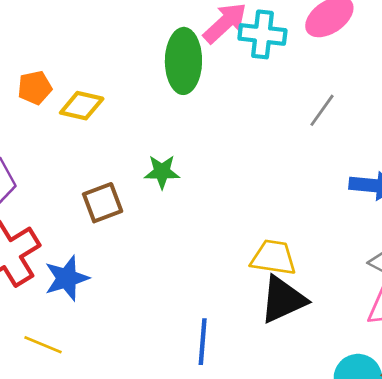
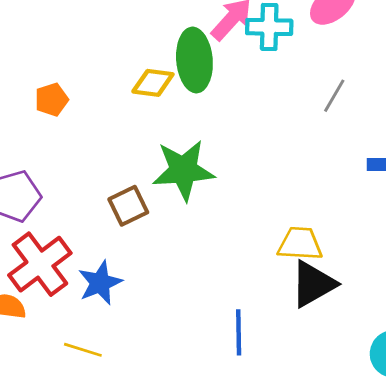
yellow diamond: (82, 106) -> (153, 83), moved
green star: (162, 172) -> (183, 170), size x1.8

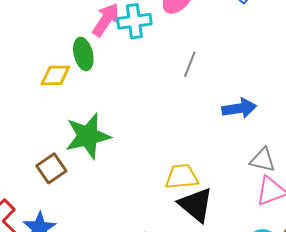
green ellipse: (194, 60) -> (83, 54), size x0.7
black triangle: (313, 284) -> (196, 205), turned -42

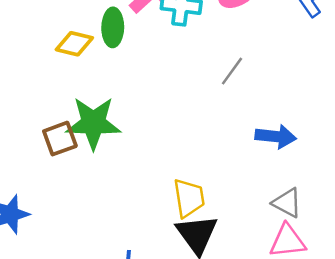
brown square: (51, 168) -> (60, 139), moved
yellow trapezoid: (182, 177) -> (189, 198), turned 72

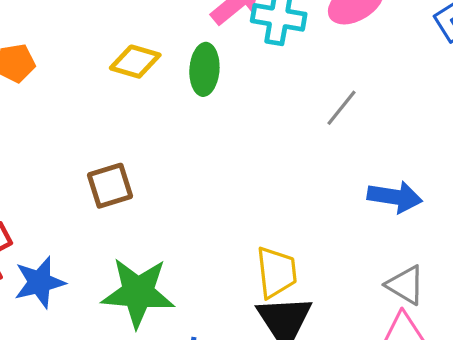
green ellipse: (113, 27) -> (204, 69), moved
green star: (93, 123) -> (138, 293), moved

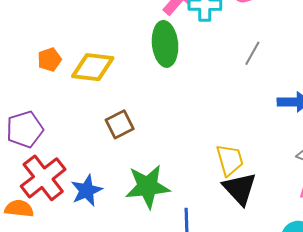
yellow diamond: (135, 62) -> (93, 67), moved, size x1.4
green ellipse: (204, 69) -> (165, 44), size x1.4

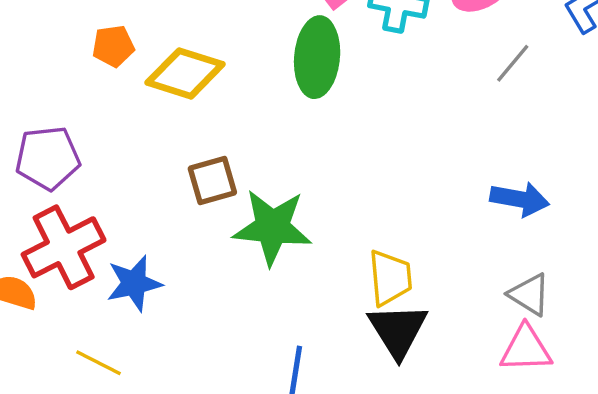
gray line: (252, 53) -> (513, 63), moved
green star: (148, 187) -> (272, 227), moved

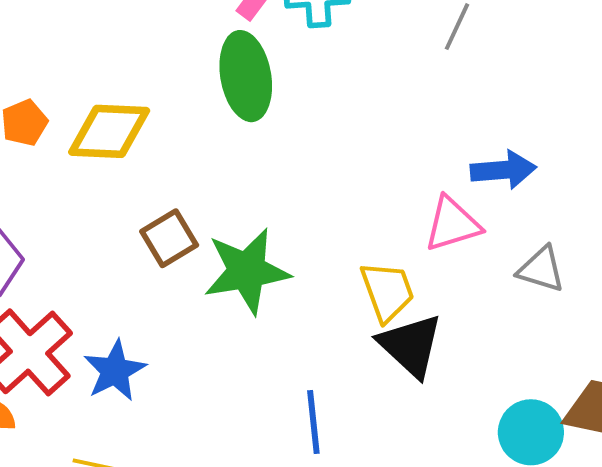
pink triangle: (526, 349) -> (452, 224), moved

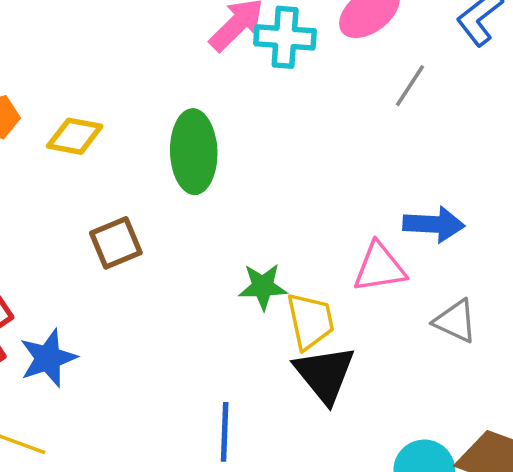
green ellipse: (246, 76) -> (194, 152), moved
yellow diamond: (109, 131) -> (75, 136), size x0.7
green star: (247, 271) -> (263, 287), moved, size x0.6

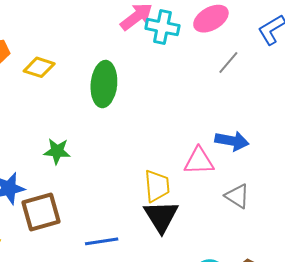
brown square: (116, 243) -> (41, 212), moved, size x1.4
green star: (263, 287) -> (57, 151), moved
blue line: (225, 432) -> (102, 241), turned 72

